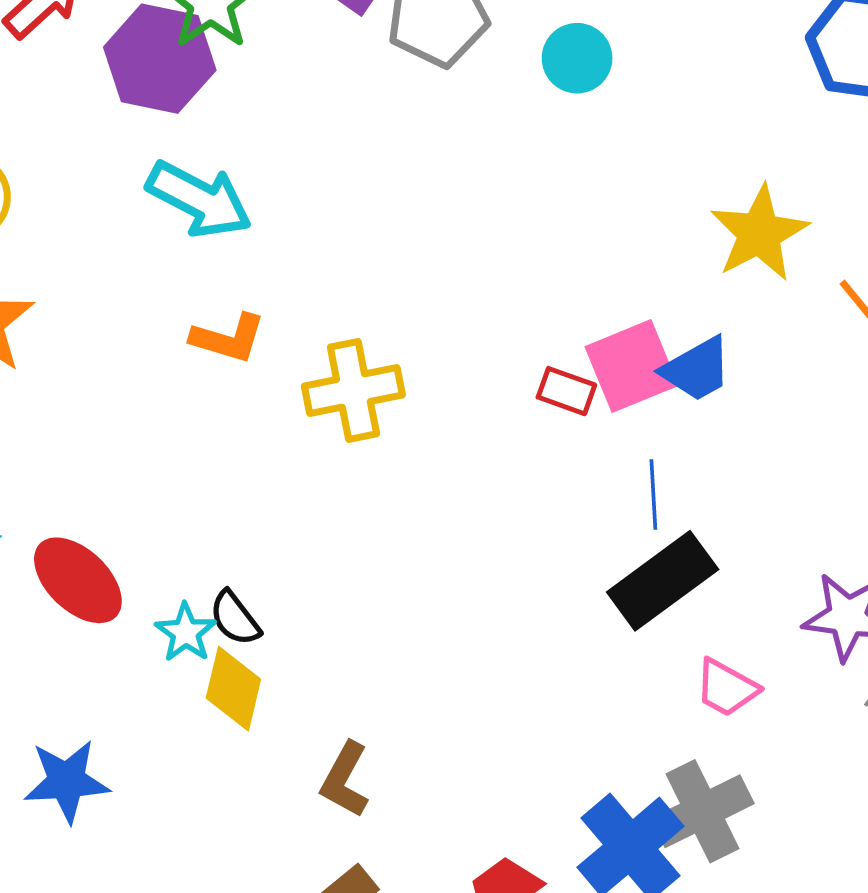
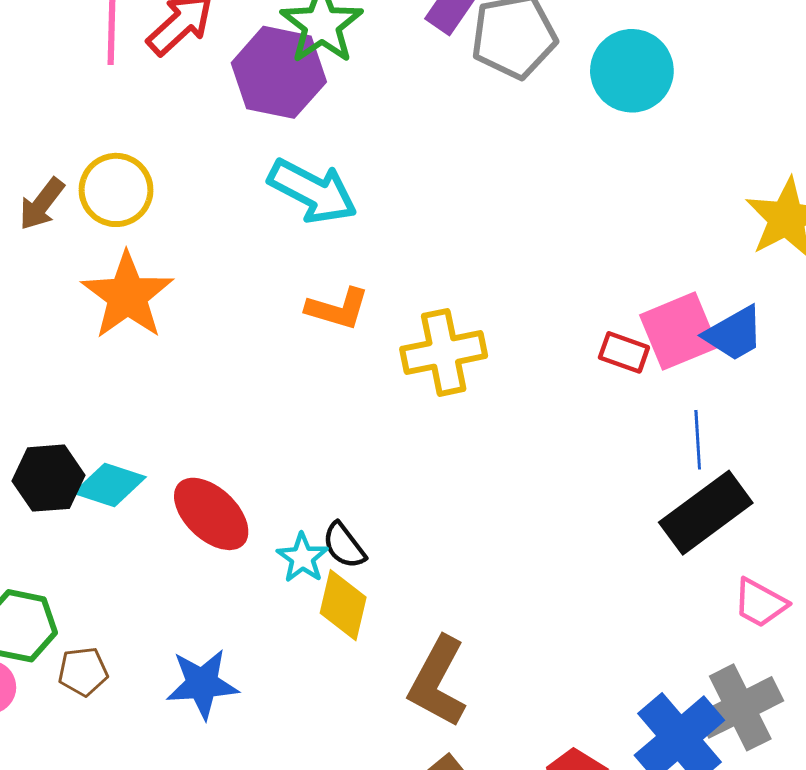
cyan circle: (577, 58) -> (632, 71), size x1.4
brown L-shape: (345, 780) -> (438, 682), size x1.4

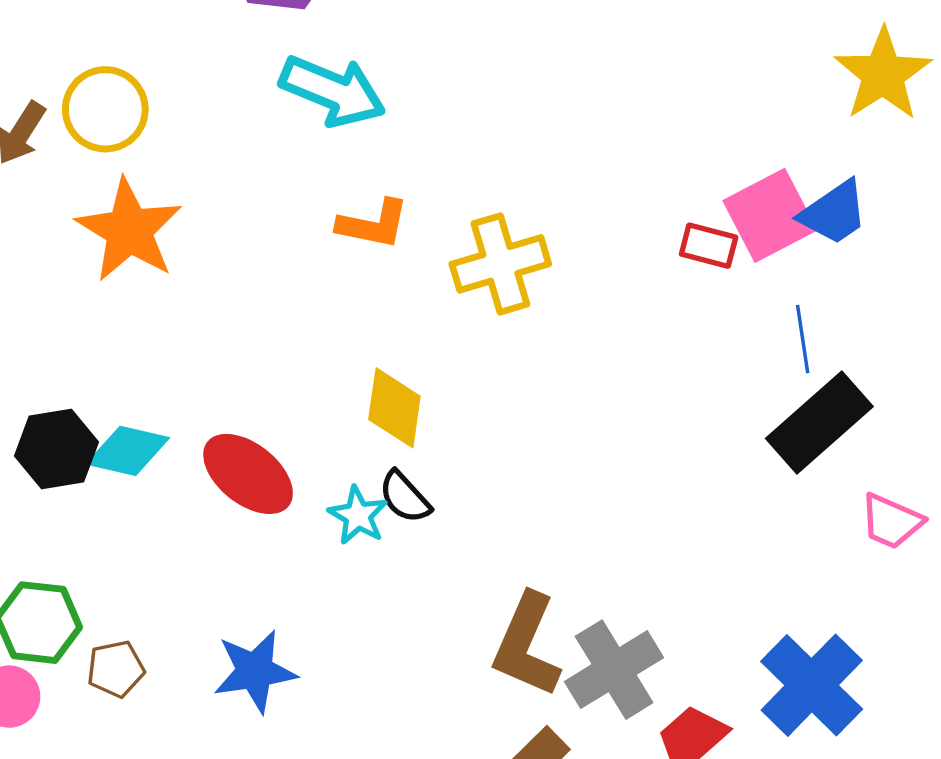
yellow diamond: (343, 605) -> (394, 408), moved
gray cross: (740, 707) -> (614, 670), moved

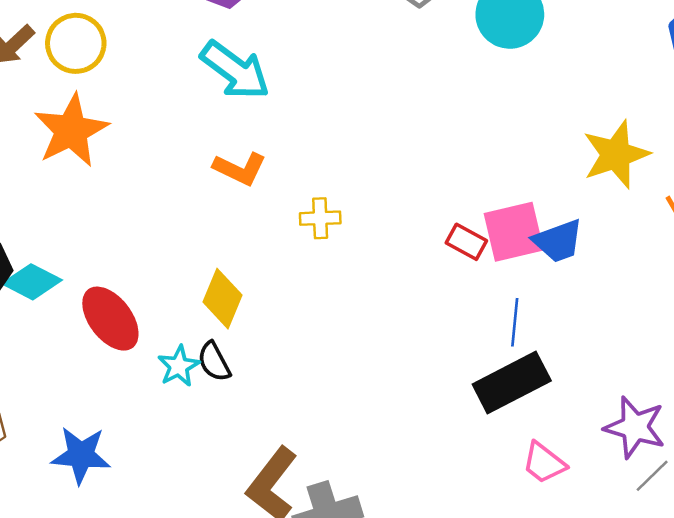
yellow cross: (500, 264) -> (320, 218), size x0.6

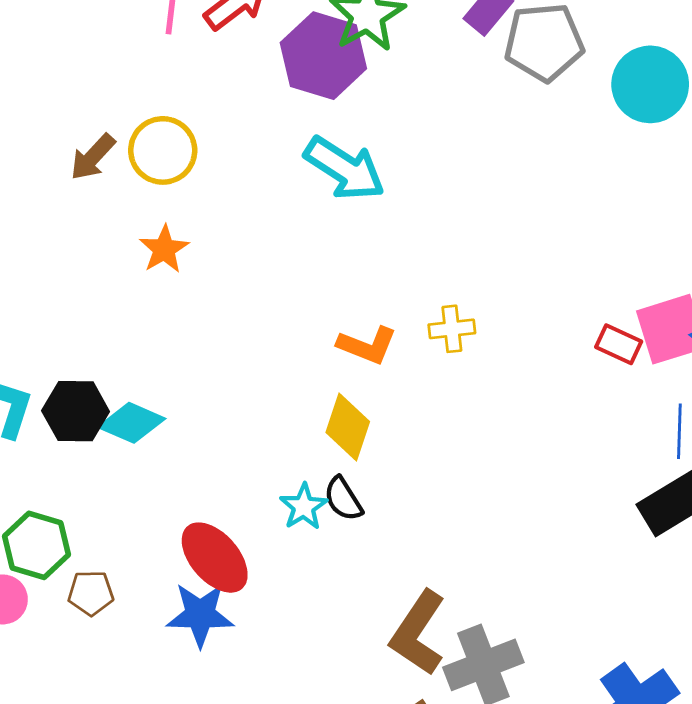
orange star: (71, 131) -> (164, 249), size x0.6
orange L-shape: (240, 169) -> (367, 345), moved
red ellipse: (110, 319) -> (215, 558), moved

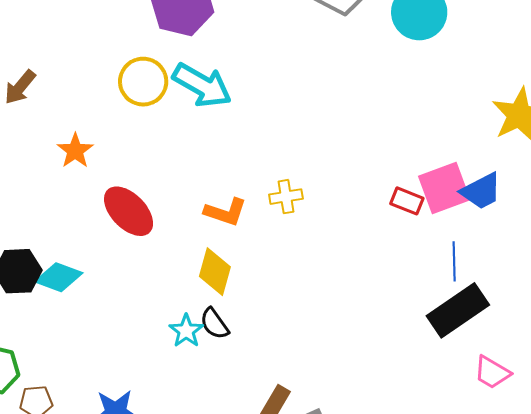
yellow circle: (163, 150) -> (143, 82), moved
red ellipse: (215, 558) -> (129, 211), moved

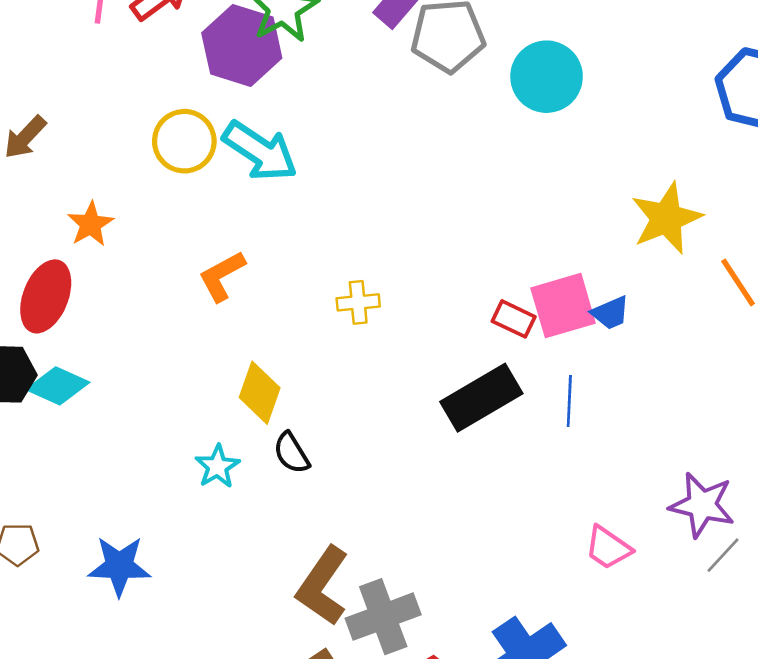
blue trapezoid: (481, 191) -> (610, 313), size x0.7
red ellipse: (129, 211) -> (46, 296), moved, turned 62
orange L-shape: (226, 212) -> (222, 276), moved, turned 129
black rectangle: (458, 310) -> (481, 398), moved
black semicircle: (214, 324) -> (291, 453), moved

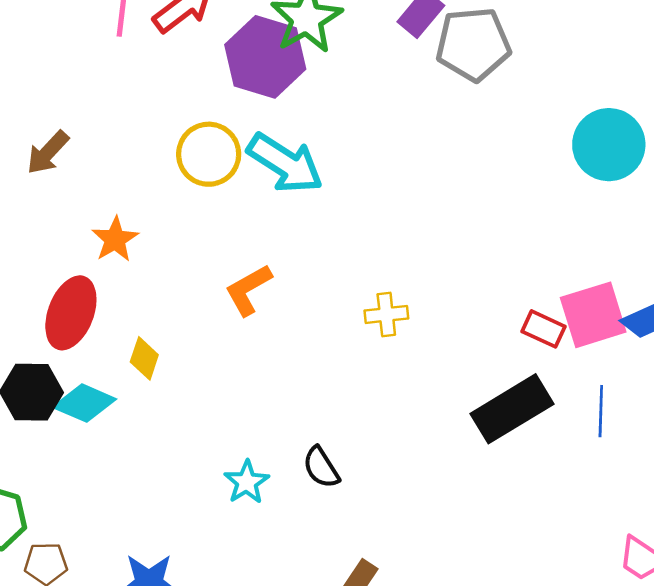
cyan circle: (547, 77) -> (609, 145), moved
yellow diamond: (260, 393) -> (144, 358), moved, size x0.7

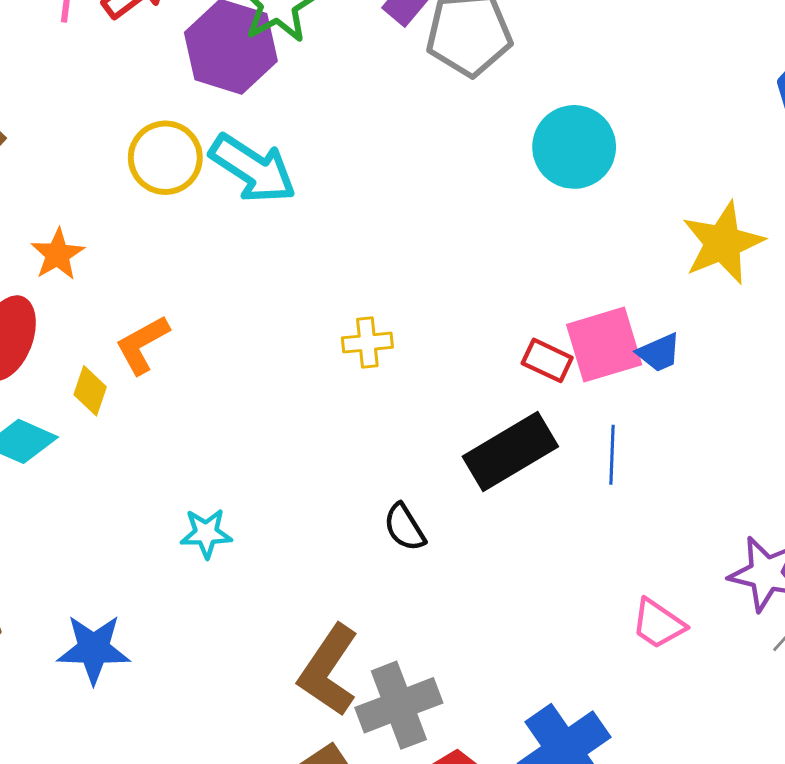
cyan circle: (609, 145) -> (574, 147), moved
orange L-shape: (248, 290) -> (142, 345), moved
black semicircle: (321, 467) -> (405, 527), moved
cyan star: (247, 482) -> (206, 533), turned 30

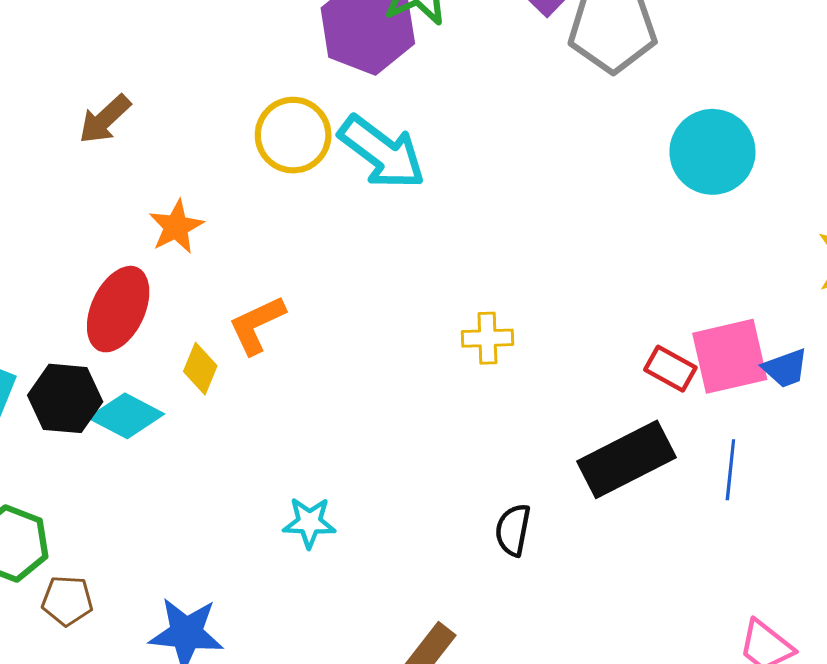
black semicircle: (405, 527) -> (513, 530), turned 39

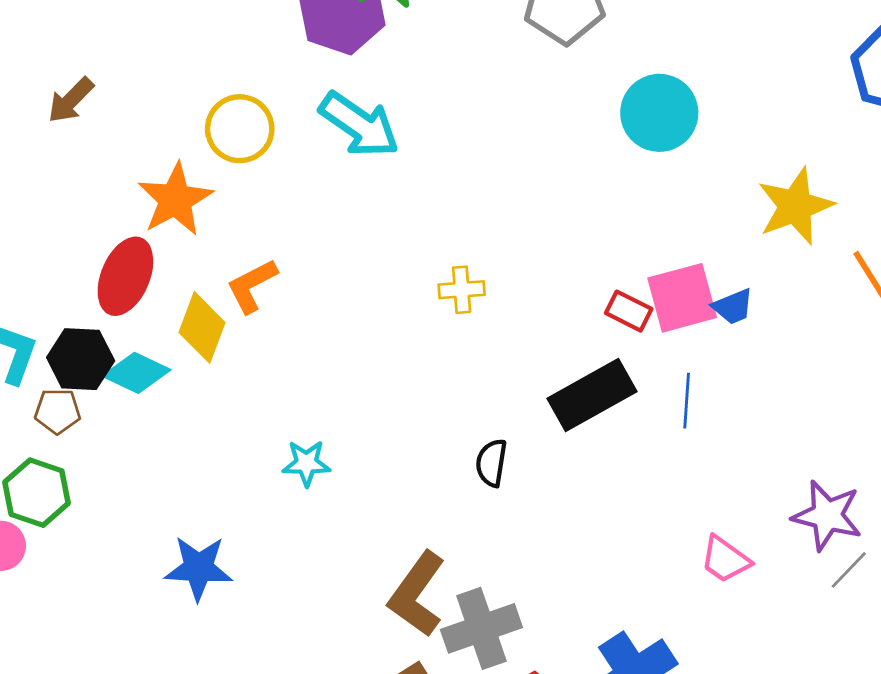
brown arrow: (105, 119) -> (71, 100), moved
yellow circle: (293, 135) -> (240, 129), moved
orange star: (176, 227) -> (175, 199), size x1.5
yellow diamond: (200, 369) -> (202, 327), size x1.5
brown pentagon: (67, 601) -> (58, 411), moved

